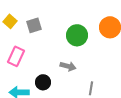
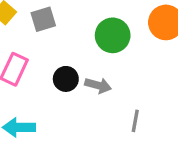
black circle: (43, 82) -> (66, 79), moved

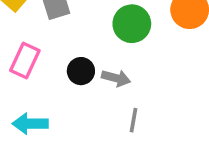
gray line: (135, 121) -> (134, 120), moved

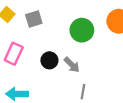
gray arrow: (116, 78) -> (72, 65), turned 30

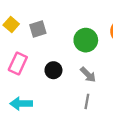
gray arrow: (72, 65) -> (88, 75), moved

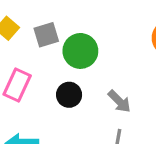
green circle: (86, 40) -> (80, 51), moved

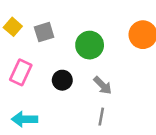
green circle: (80, 51) -> (90, 45), moved

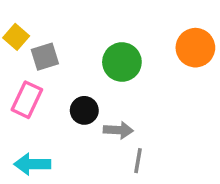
gray square: (44, 32) -> (45, 57), moved
gray arrow: (103, 85) -> (118, 130), moved, turned -42

